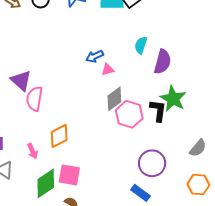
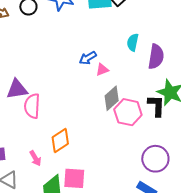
purple triangle: (21, 81) -> (17, 89), turned -45

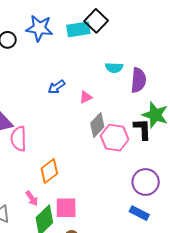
cyan semicircle: (133, 42) -> (114, 68), turned -96
blue arrow: (88, 58) -> (57, 87), moved
pink arrow: (35, 158) -> (32, 198), moved

